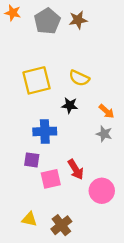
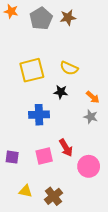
purple square: (32, 160) -> (12, 157), moved

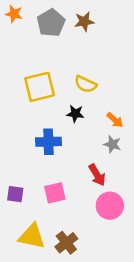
red arrow: (66, 148) -> (97, 175), moved
yellow triangle: (26, 191) -> (32, 236), size x1.6

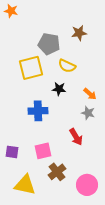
brown star: (84, 22) -> (79, 33), moved
gray pentagon: (51, 23) -> (49, 44), moved, turned -30
pink circle: (110, 206) -> (87, 185), moved
brown cross: (66, 243) -> (57, 172), moved

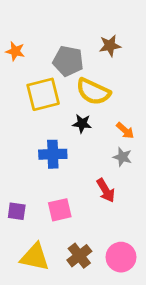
orange star: (11, 11) -> (15, 51), moved
yellow semicircle: (67, 66) -> (93, 92), size x1.4
brown cross: (57, 172) -> (79, 256), moved

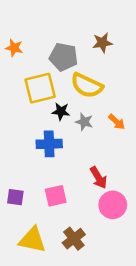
black star: (82, 124) -> (61, 111), moved
gray star: (122, 157) -> (84, 122), moved
pink circle: (121, 257) -> (113, 205), moved

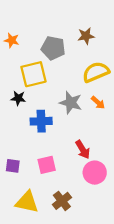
yellow semicircle: (87, 85) -> (96, 72), moved, turned 132
black star: (61, 111) -> (18, 98), moved
gray star: (84, 122) -> (71, 103), size x1.5

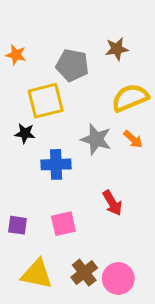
pink circle: (95, 173) -> (118, 278), moved

